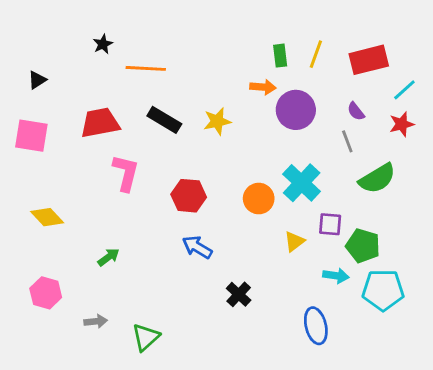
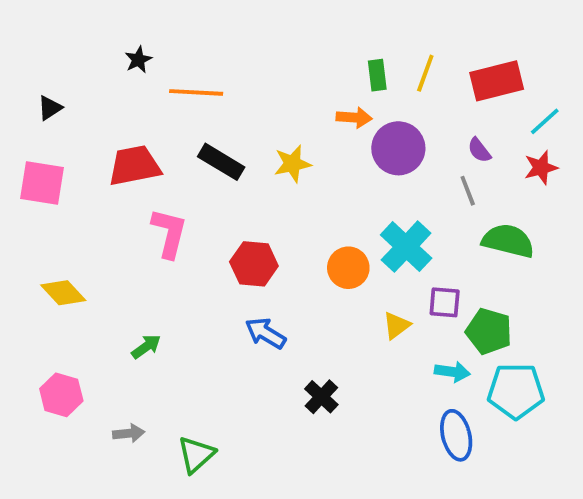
green semicircle: (377, 179) -> (508, 241), turned -135
blue ellipse: (316, 326) -> (456, 435), moved

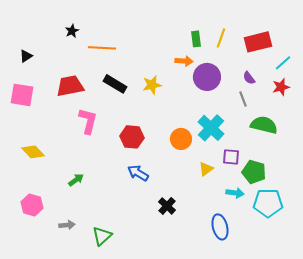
blue ellipse: (456, 435) -> (220, 227), moved

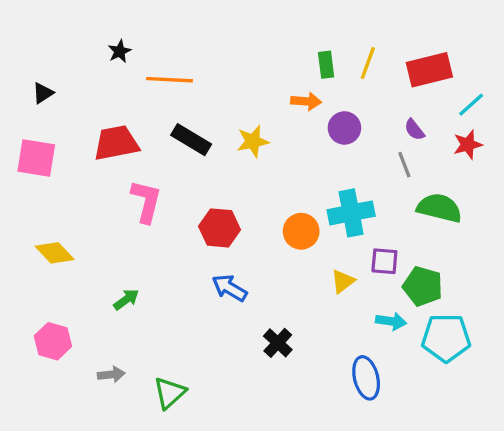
purple circle: (207, 77) -> (344, 128), size x0.7
cyan cross: (211, 128) -> (351, 213), turned 36

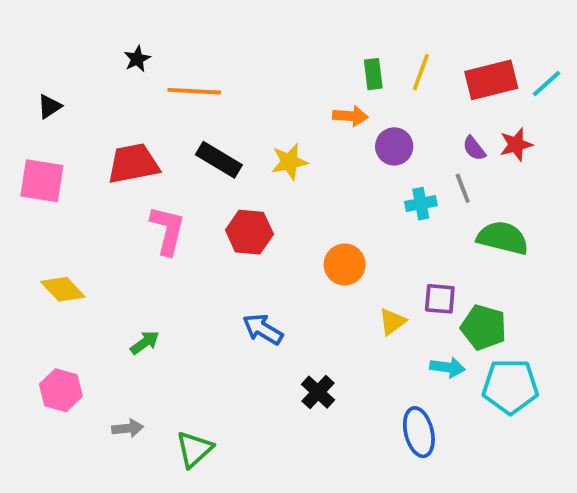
cyan line: (471, 105) -> (547, 84), moved
red star: (468, 145) -> (516, 145), moved
cyan cross: (351, 213) -> (421, 204), moved, size x0.6
red hexagon: (219, 228) -> (249, 232), moved

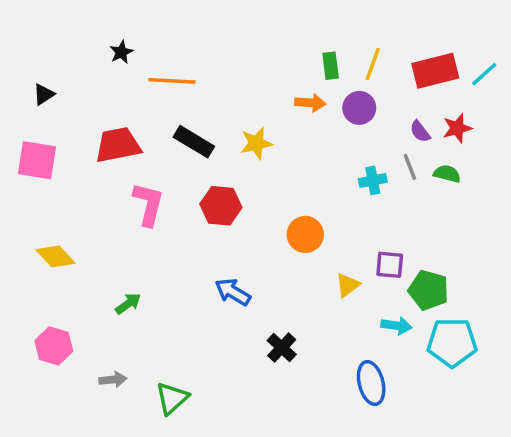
purple circle: (394, 146) -> (359, 108), moved
green semicircle: (503, 238) -> (447, 174), moved, size x0.6

